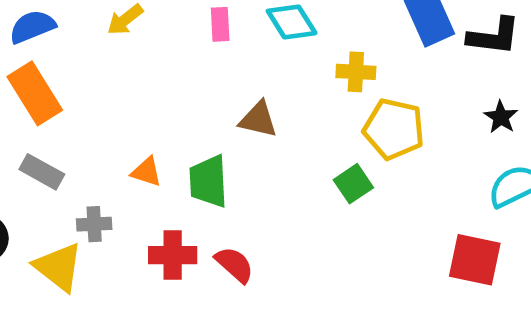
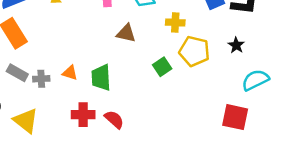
black star: (501, 117) -> (236, 45), moved
brown triangle: (258, 119) -> (126, 33), moved
green square: (353, 184) -> (162, 67), moved
gray cross: (94, 224) -> (41, 79), moved

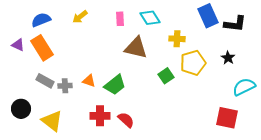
brown triangle: (126, 33) -> (136, 48), size x1.4
yellow pentagon: (194, 51) -> (193, 63), turned -30
green trapezoid: (101, 78) -> (115, 85), turned -125

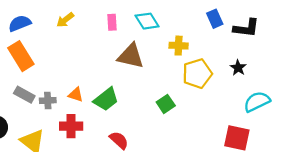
blue rectangle: (208, 16) -> (215, 19), size x0.7
green square: (166, 76) -> (166, 104), moved
red cross: (100, 116) -> (71, 126), moved

